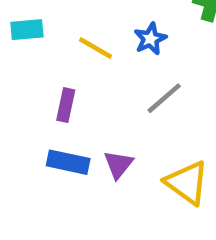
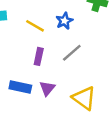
purple rectangle: (66, 105) -> (39, 56), moved

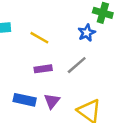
blue star: (64, 21) -> (87, 33), moved
purple rectangle: (39, 56) -> (43, 69), turned 70

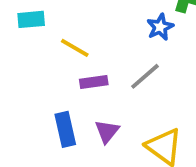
yellow line: (39, 38) -> (75, 48), moved
blue rectangle: (25, 100) -> (65, 129), turned 65

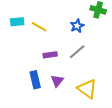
blue star: (160, 27) -> (77, 26), moved
yellow line: (75, 48) -> (39, 27), moved

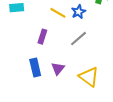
yellow line: (39, 27) -> (58, 13), moved
purple rectangle: (50, 55) -> (42, 37), moved, turned -64

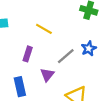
blue star: (79, 12) -> (89, 48), moved
purple triangle: (58, 69) -> (47, 75), moved

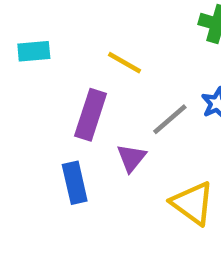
purple rectangle: (28, 54) -> (91, 115), size x1.5

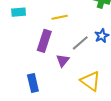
yellow line: (125, 63) -> (60, 17), turned -42
blue rectangle: (75, 183) -> (33, 83), moved

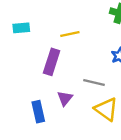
gray line: (80, 43) -> (94, 82), moved, turned 54
purple triangle: (63, 60) -> (65, 98), moved

